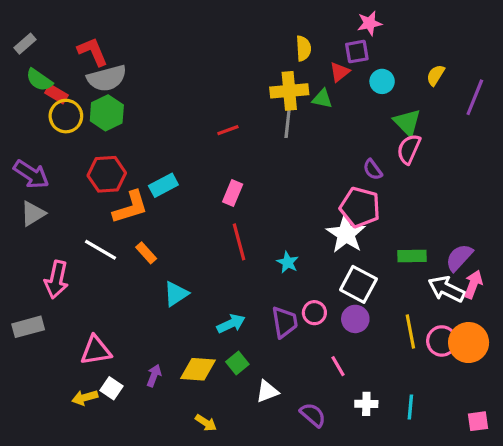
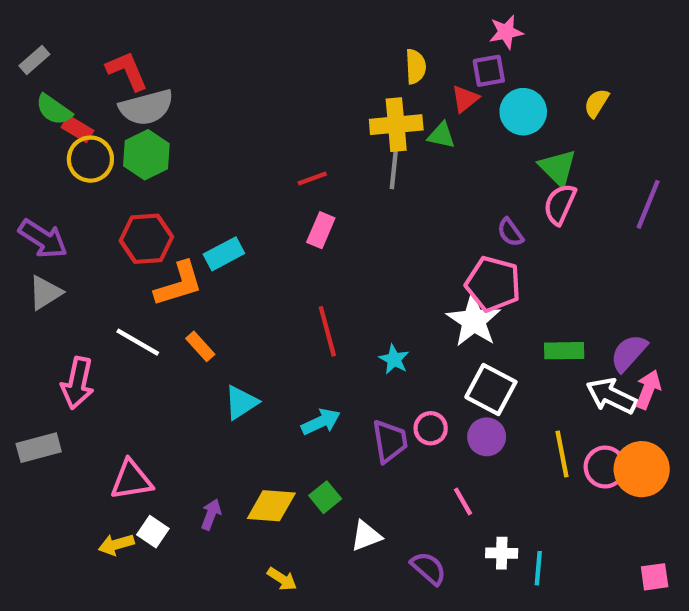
cyan circle: (382, 81) -> (523, 112), size x1.4
purple line: (475, 97) -> (648, 204), moved
pink rectangle: (233, 193) -> (321, 230), moved
cyan arrow: (231, 324) -> (321, 422), moved
cyan line: (410, 407) -> (538, 568), moved

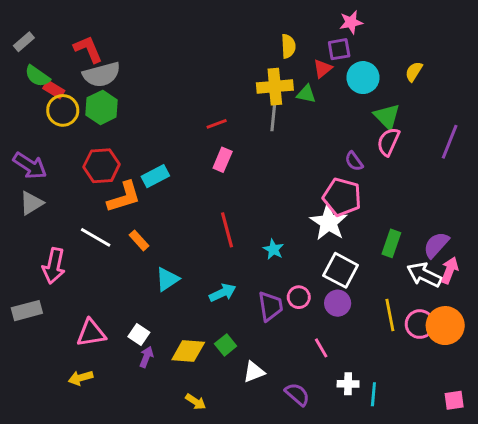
green rectangle: (564, 351) -> (391, 243), turned -70
white square: (153, 532) -> (139, 334), moved

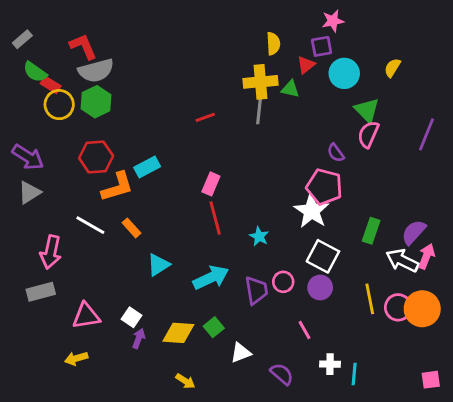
pink rectangle: (223, 160) -> (211, 184), moved
cyan arrow: (223, 293) -> (211, 278), size x1.4
gray rectangle: (27, 311) -> (41, 292), moved

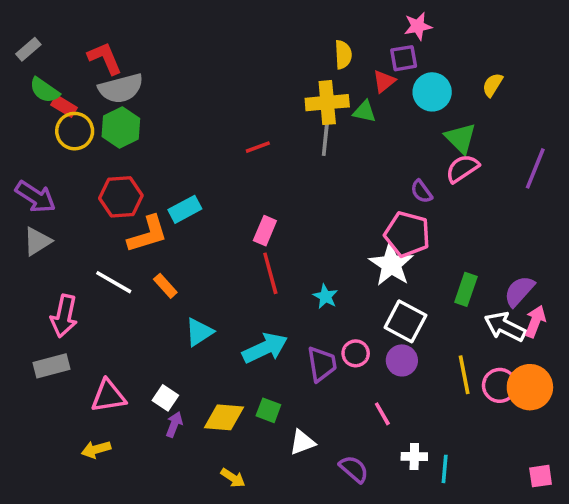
pink semicircle: (368, 134) -> (462, 168), turned 32
green square: (214, 327) -> (268, 410), turned -30

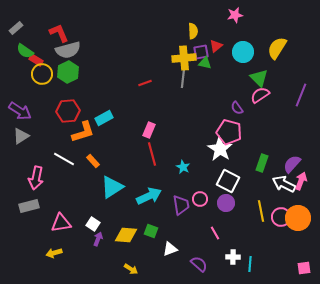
purple square: (404, 58) -> (201, 52), moved
yellow semicircle: (493, 85) -> (277, 48), size x1.6
cyan triangle: (199, 332) -> (112, 187), size x1.4

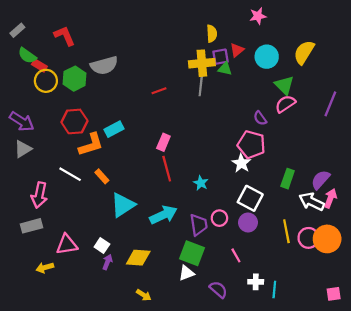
gray semicircle: (68, 50) -> (104, 65), moved
white star: (220, 149) -> (241, 163), size x0.7
green square: (151, 231) -> (192, 253), moved, size x1.6
yellow arrow: (54, 253) -> (45, 268), moved

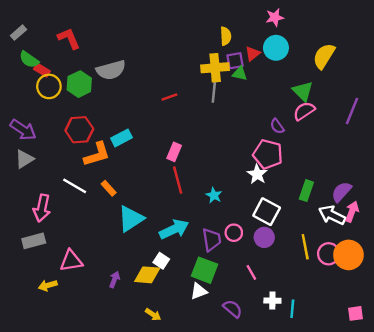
cyan circle: (267, 57) -> (276, 48), moved
white square: (102, 246) -> (161, 261), moved

